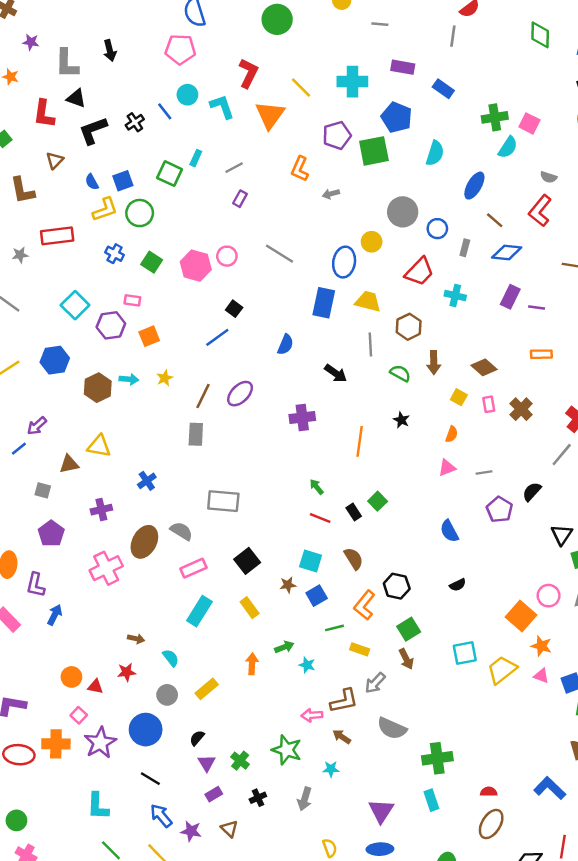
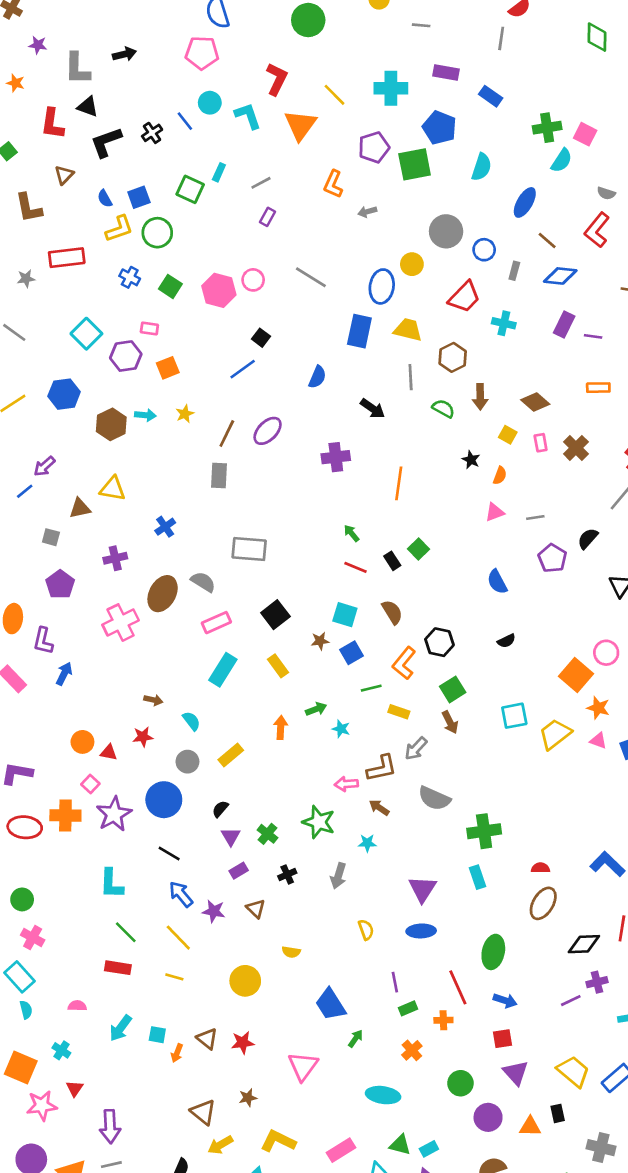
black arrow: (110, 50) -> (124, 54), turned -90
black star: (401, 420) -> (471, 460), moved

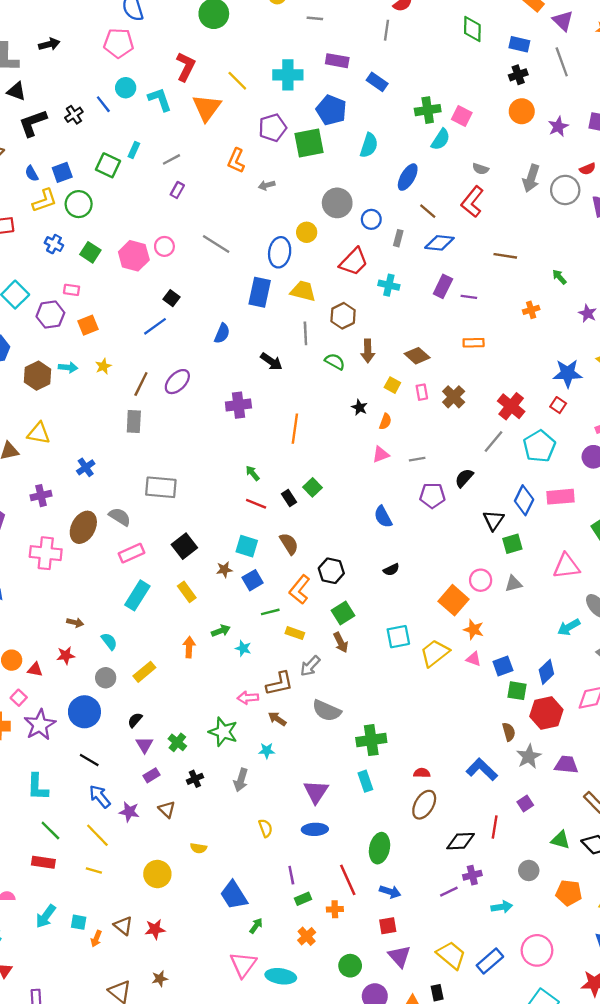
purple pentagon: (552, 558) -> (432, 496), turned -30
pink cross: (121, 623) -> (46, 553), turned 32
pink triangle: (303, 1066) -> (243, 965), moved

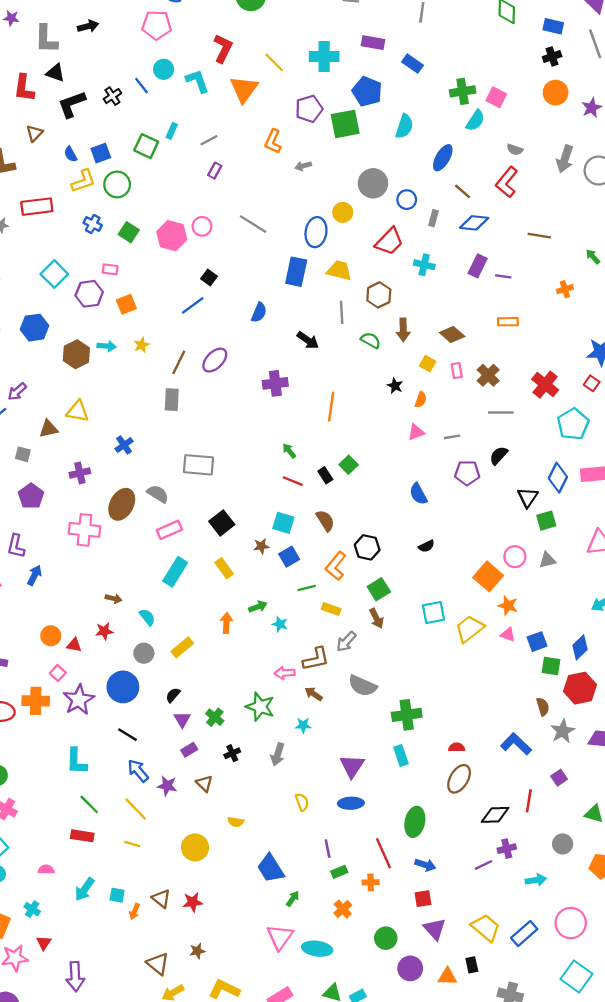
gray line: (494, 441) -> (501, 412), moved, turned 50

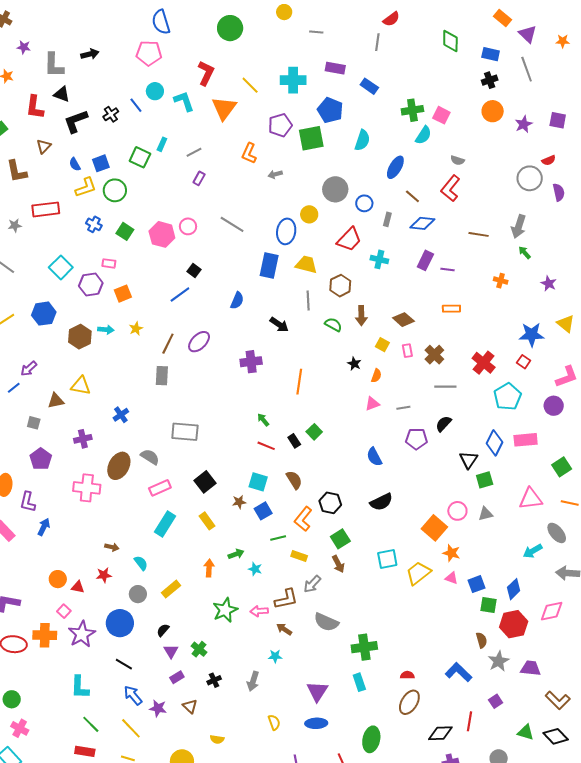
gray arrow: (565, 159) -> (519, 226), moved
orange cross: (565, 289) -> (501, 281), turned 32
black semicircle: (426, 546) -> (381, 502), size x1.6
green star: (260, 707) -> (225, 610), moved, turned 30

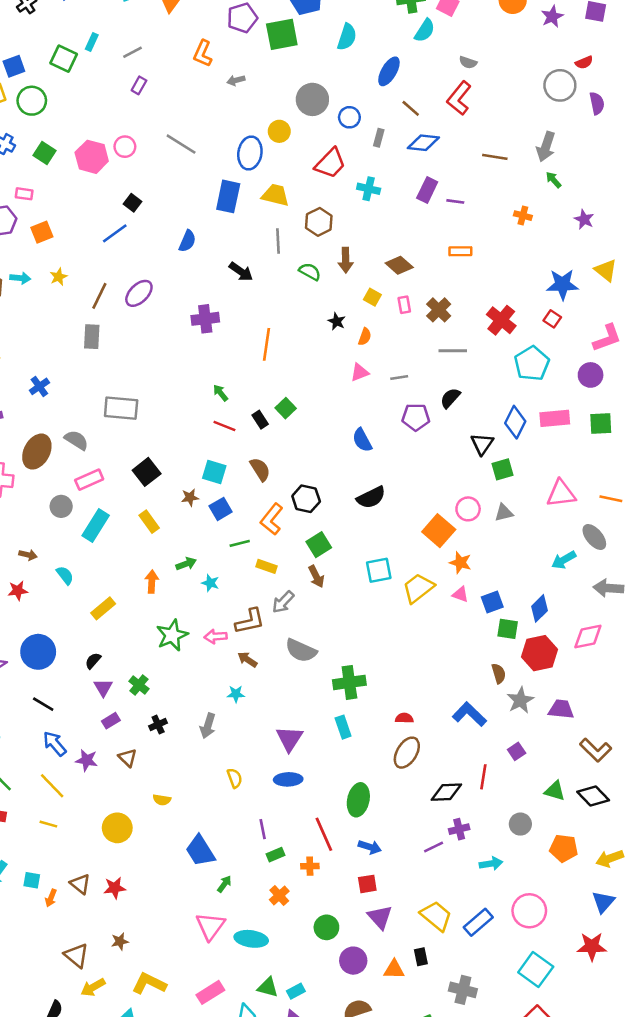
green square: (562, 467) -> (601, 423), moved, turned 30
gray circle: (138, 594) -> (61, 506), moved

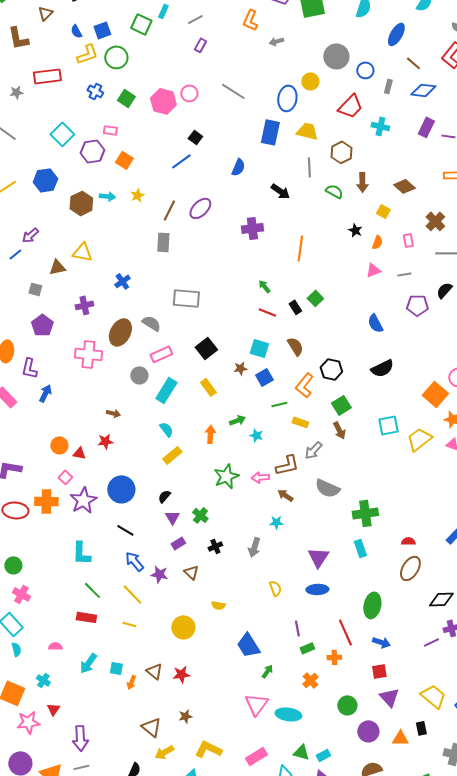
orange square: (42, 232) -> (124, 160), turned -36
pink rectangle: (404, 305) -> (408, 240), moved
cyan semicircle: (65, 575) -> (166, 429), moved

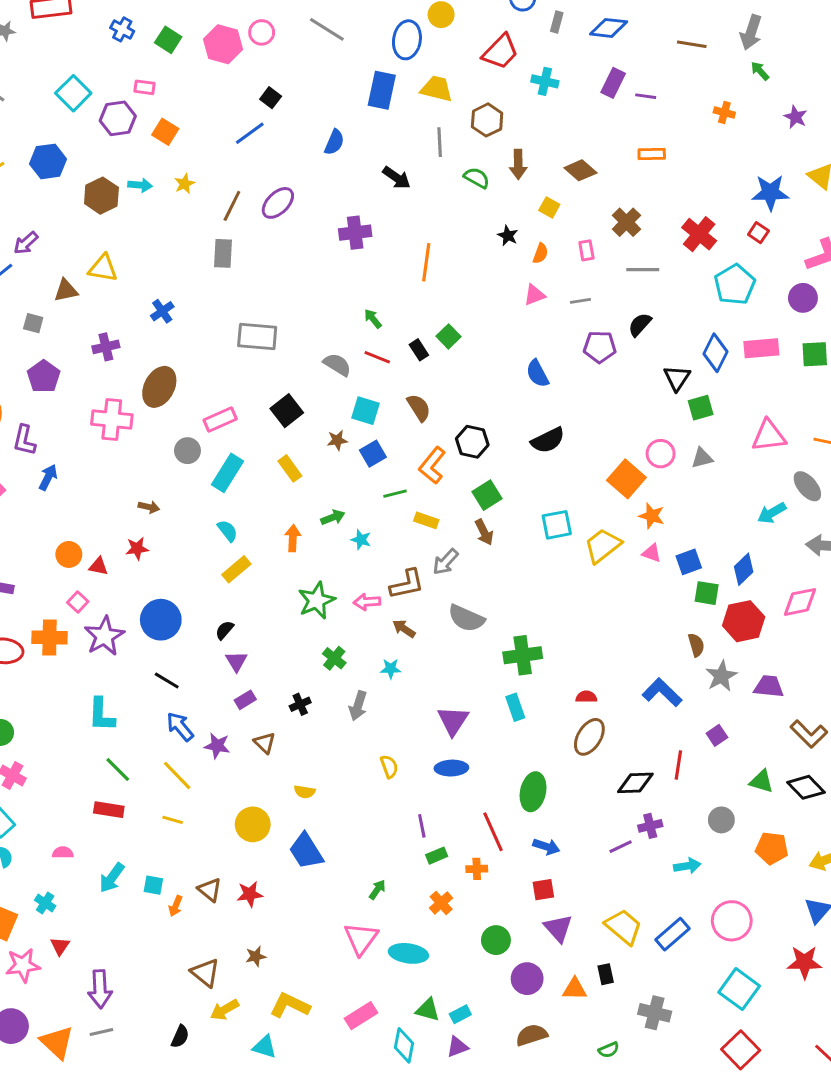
gray semicircle: (151, 323) -> (337, 365), moved
green cross: (200, 515) -> (334, 658), moved
blue trapezoid: (248, 645) -> (306, 851), moved

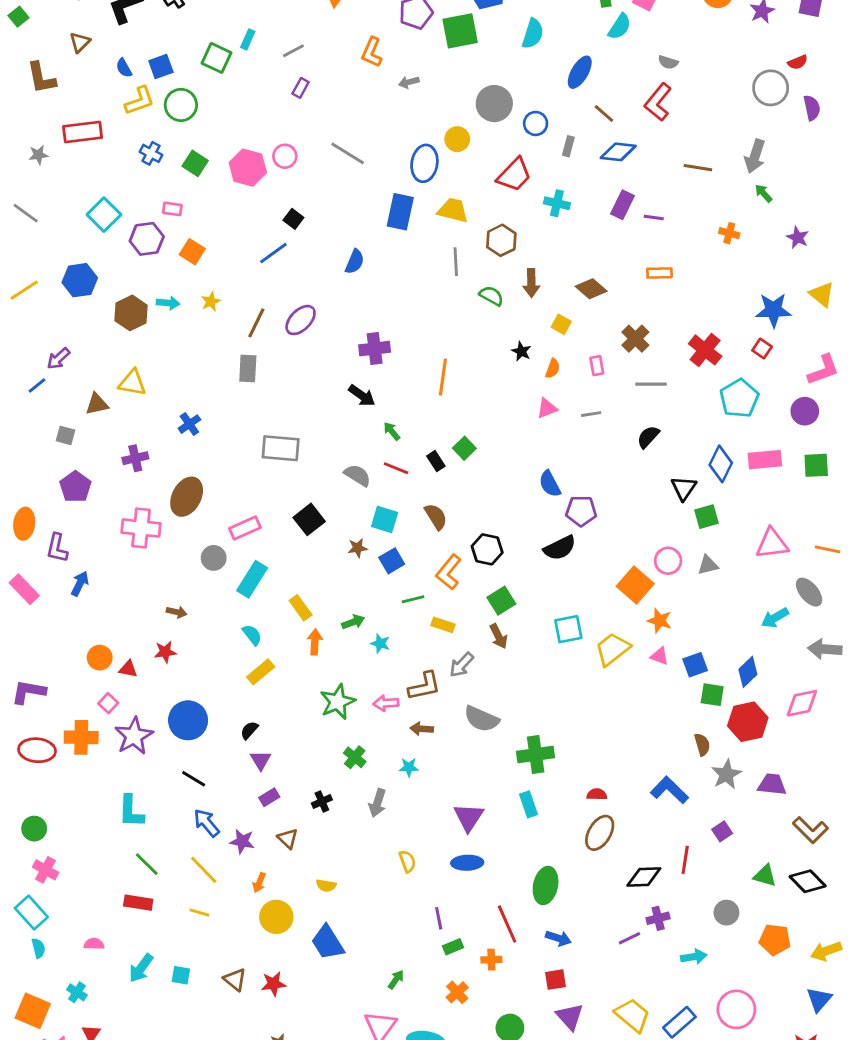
black arrow: (397, 178) -> (362, 396), moved
purple pentagon: (600, 347) -> (581, 511), moved
yellow rectangle: (290, 468) -> (301, 608), moved
brown arrow: (404, 629) -> (422, 729), turned -30
orange arrow: (176, 906) -> (259, 883), moved

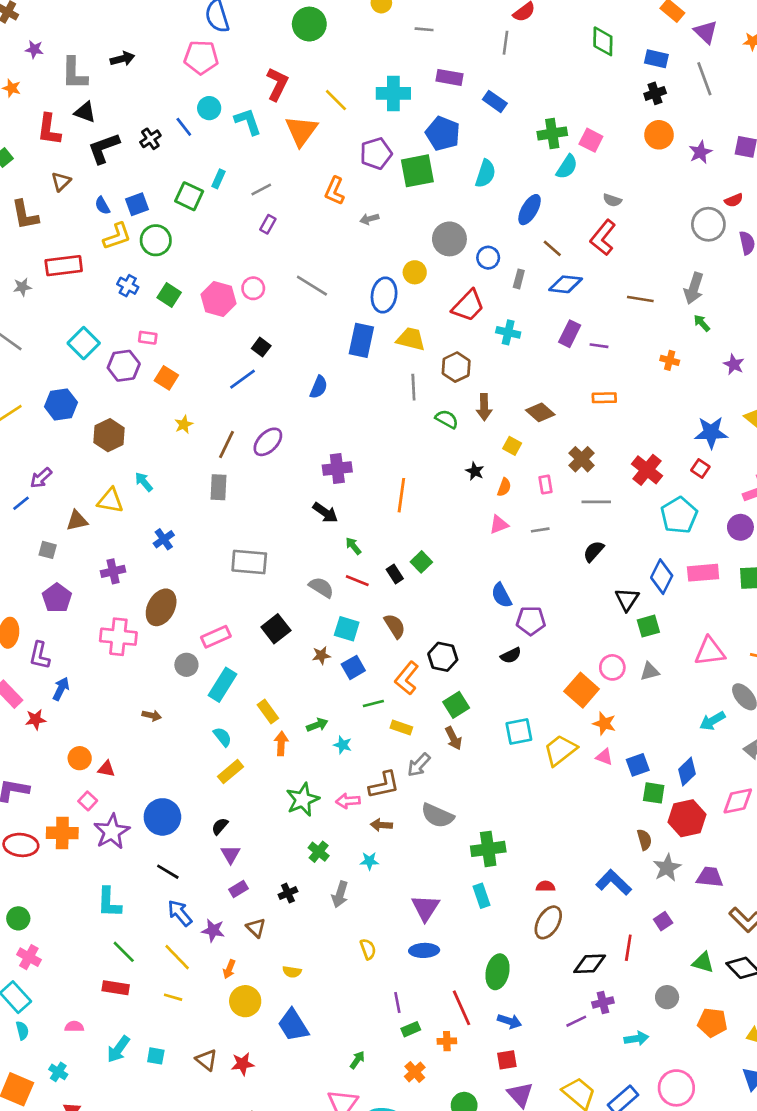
cyan arrow: (168, 303) -> (144, 482), moved, turned -135
black semicircle: (560, 548) -> (511, 655), size x0.7
red star: (165, 652) -> (36, 719), moved

